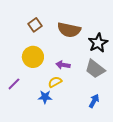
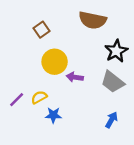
brown semicircle: (69, 30) -> (93, 20), moved
yellow circle: (33, 57) -> (55, 62), moved
yellow semicircle: (55, 82) -> (39, 97), moved

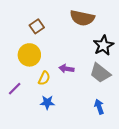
yellow circle: (55, 62) -> (29, 55), moved
yellow semicircle: (39, 97) -> (44, 78), moved, turned 144
blue arrow: (112, 120) -> (99, 107), turned -48

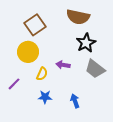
brown square: (37, 26) -> (35, 25), size x1.5
black star: (103, 45) -> (86, 43), moved
blue arrow: (99, 107) -> (75, 101), moved

